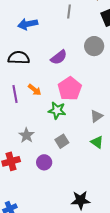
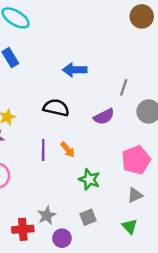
gray line: (69, 12) -> (124, 87), moved
pink pentagon: (70, 89) -> (136, 160), moved
gray star: (26, 135) -> (47, 215), moved

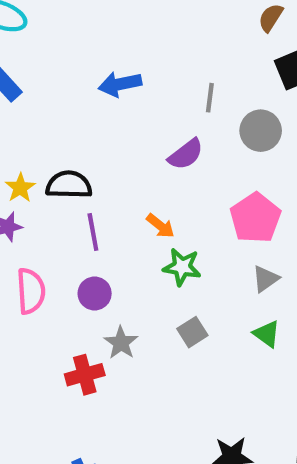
black semicircle: (56, 108) -> (69, 185), moved
orange arrow: (68, 150) -> (160, 226), moved
purple circle: (62, 238) -> (95, 293), moved

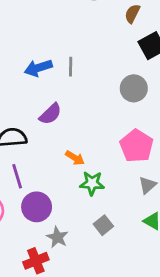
gray line: (210, 98) -> (71, 67), moved
purple semicircle: (186, 154) -> (50, 114), moved
purple line: (93, 232) -> (17, 176), moved
purple circle: (95, 293) -> (37, 207), size x1.4

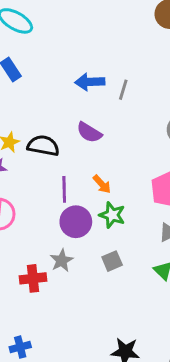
purple semicircle: (50, 114) -> (89, 132), turned 60
purple line: (17, 176) -> (64, 189), moved
purple circle: (37, 207) -> (76, 222), moved

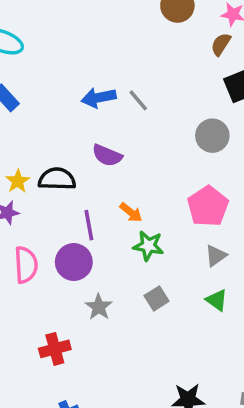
gray line: (123, 90) -> (138, 100), turned -48
purple circle: (76, 222) -> (74, 262), moved
red cross: (33, 278) -> (55, 349), moved

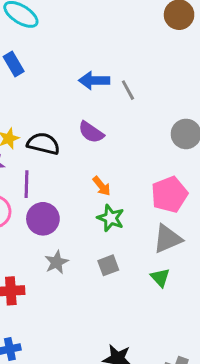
purple line: (89, 225) -> (27, 184), moved
gray triangle: (216, 256) -> (167, 239), size x1.5

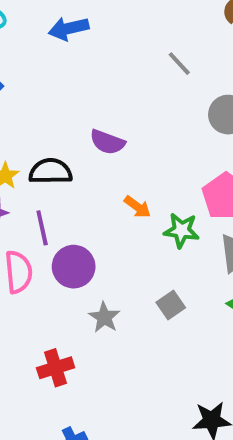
blue arrow: (94, 80) -> (69, 28), moved
gray line: (128, 90) -> (179, 64), moved
green star: (111, 218) -> (181, 230), moved

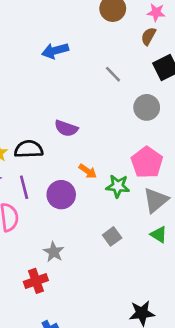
blue arrow: (69, 28) -> (55, 51), moved
purple circle: (74, 267) -> (61, 195), moved
gray star: (104, 317) -> (54, 252), moved

